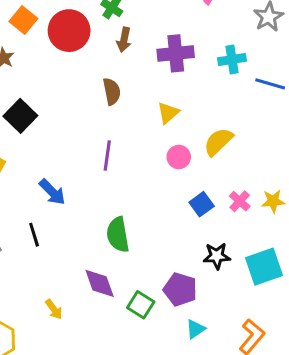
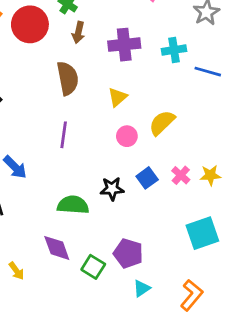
brown semicircle: (112, 91) -> (68, 78), size x1.4
green semicircle: (118, 235) -> (73, 205), turned 104
black star: (217, 256) -> (112, 189), moved

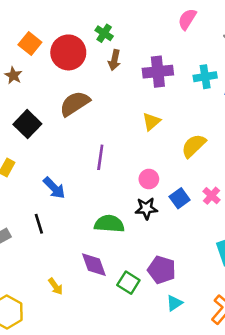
brown semicircle: (68, 78) -> (75, 104), moved, turned -112
pink circle: (127, 136) -> (149, 179), moved

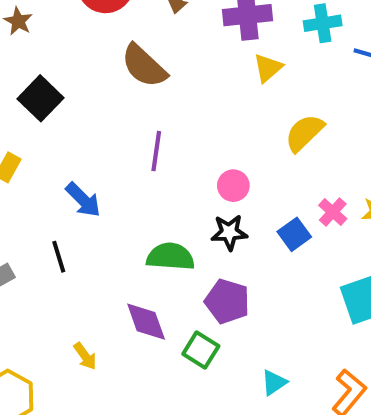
brown semicircle: (75, 104) -> (144, 66), moved, turned -104
yellow triangle: (151, 121) -> (268, 68), moved
blue square: (180, 198) -> (294, 234), moved
purple pentagon: (162, 270) -> (227, 301), moved

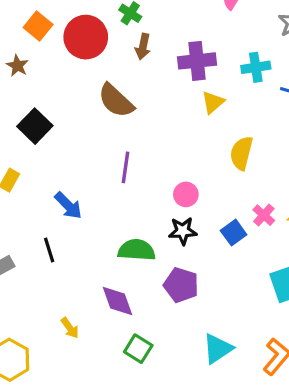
yellow semicircle: (304, 133) -> (242, 153), turned -32
green square: (201, 350) -> (138, 349), moved
cyan triangle: (274, 383) -> (218, 349), size x1.5

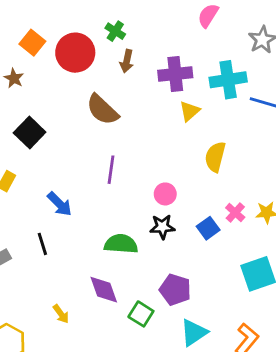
cyan cross: (256, 67) -> (228, 80), size x1.4
purple pentagon: (181, 285) -> (175, 290), moved
green square: (138, 349) -> (141, 314), moved

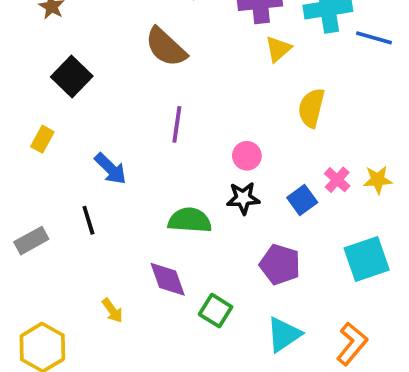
purple pentagon: (175, 290) -> (280, 264), moved

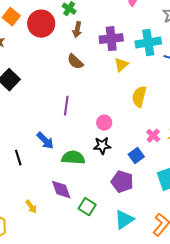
brown semicircle: (166, 47) -> (75, 62), moved, size x0.7
blue arrow: (111, 169) -> (45, 141), moved
blue square: (302, 200) -> (136, 156), moved

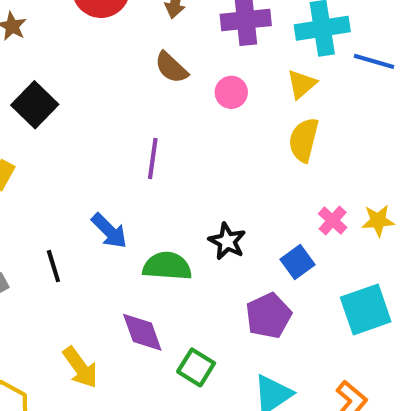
yellow triangle: (121, 65) -> (302, 84), moved
pink circle: (104, 123) -> (231, 92), moved
black star: (102, 146) -> (227, 241), turned 30
purple pentagon: (122, 182) -> (268, 316), turned 30
yellow arrow: (31, 207) -> (80, 367), size x1.5

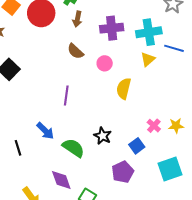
yellow triangle: (302, 84) -> (148, 59), moved
yellow semicircle: (304, 140) -> (124, 88), moved
green semicircle: (167, 266) -> (73, 148), turned 30

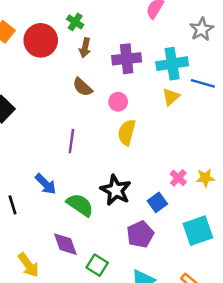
yellow semicircle: (124, 88) -> (127, 132), moved
black star: (103, 136) -> (116, 190), size x1.4

